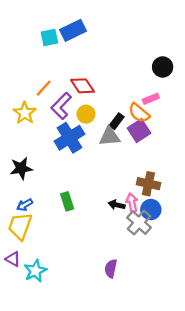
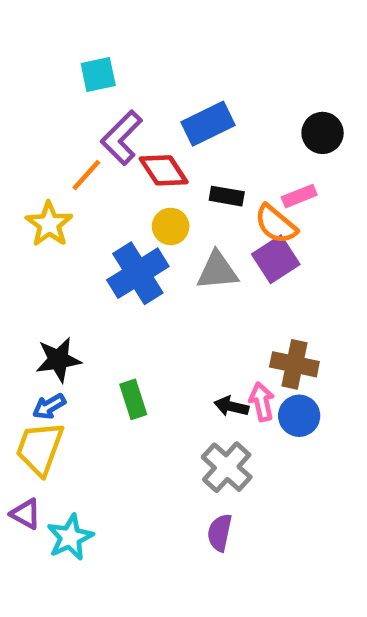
blue rectangle: (73, 30) -> (208, 124), moved
purple L-shape: (61, 106) -> (122, 138), moved
black rectangle: (117, 121) -> (227, 196), moved, turned 63
black star: (21, 168) -> (58, 360), moved
gray cross: (139, 223) -> (227, 467), moved

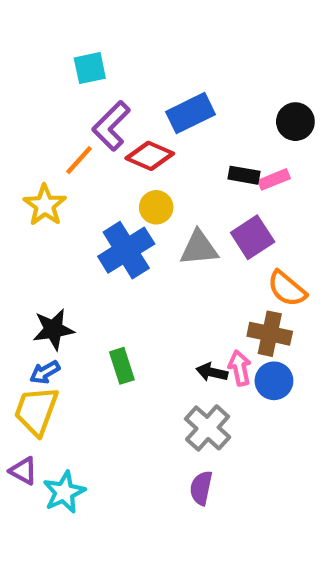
red diamond: (164, 170) -> (150, 156), turned -33
black rectangle: (227, 196) -> (244, 175), moved
orange semicircle: (276, 224) -> (287, 289), moved

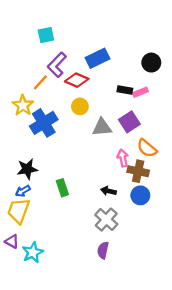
blue cross: (126, 250) -> (44, 123), moved
pink arrow: (240, 368) -> (123, 158), moved

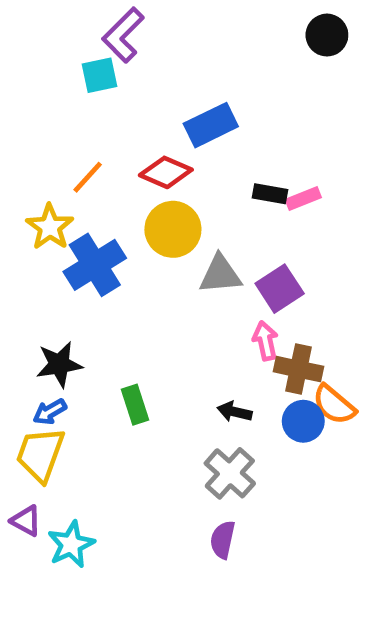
black circle: (151, 63) -> (327, 35), moved
purple L-shape: (57, 65) -> (123, 35), moved
yellow circle: (80, 106) -> (173, 229), size x1.5
purple square: (129, 122) -> (280, 289), moved
orange semicircle: (147, 148) -> (334, 405), moved

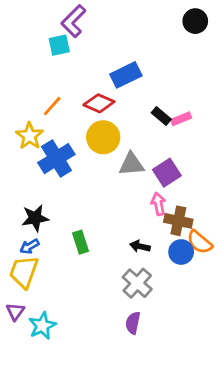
black rectangle: (270, 194) -> (161, 116), turned 30
purple triangle: (26, 521) -> (15, 312), turned 36

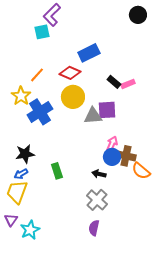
purple square: (167, 173) -> (107, 110), moved, turned 30
pink arrow: (158, 204) -> (112, 144), turned 35
blue circle: (181, 252) -> (112, 157), moved

